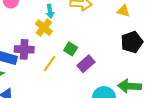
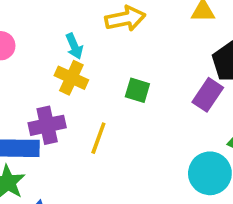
green square: (71, 49) -> (137, 90), moved
purple rectangle: (86, 64) -> (208, 95), moved

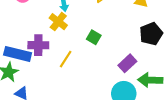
purple rectangle: (208, 95) -> (127, 63), moved

